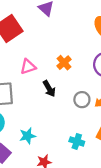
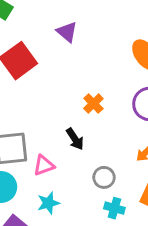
pink triangle: (28, 67) -> (44, 165), moved
gray circle: (82, 100) -> (104, 177), moved

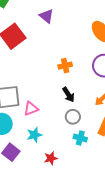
orange cross: (93, 104) -> (65, 66), turned 32
black arrow: (75, 139) -> (68, 95), moved

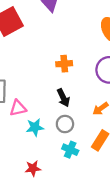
cyan star: (34, 135) -> (35, 127), moved

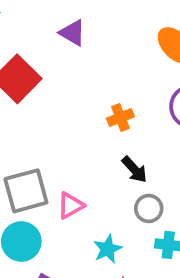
cyan star: (35, 127) -> (108, 249), moved

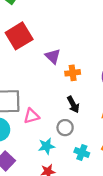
purple triangle: (72, 33) -> (53, 56), moved
gray circle: (149, 208) -> (65, 128), moved

